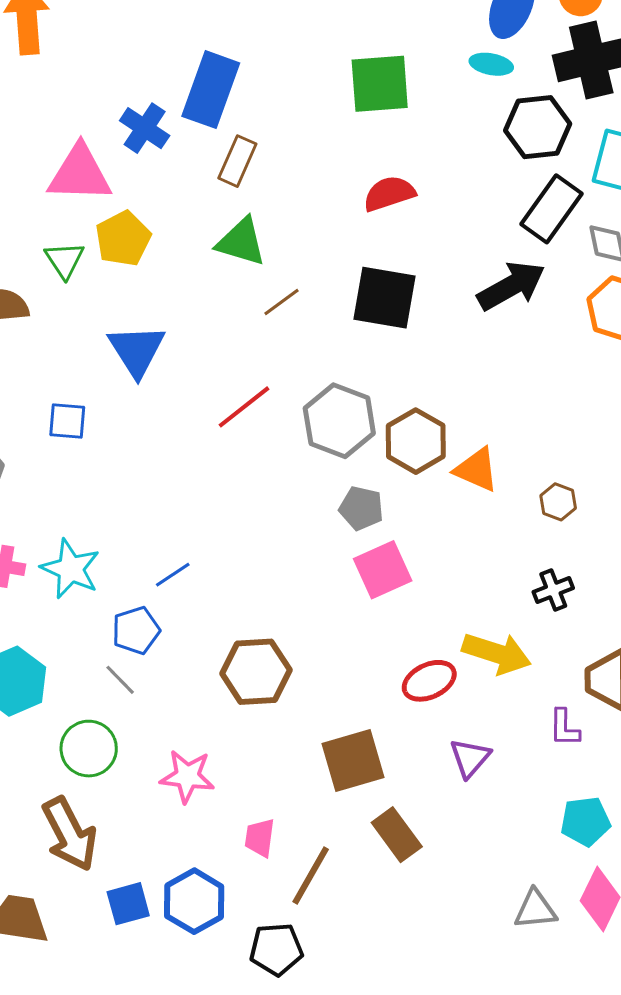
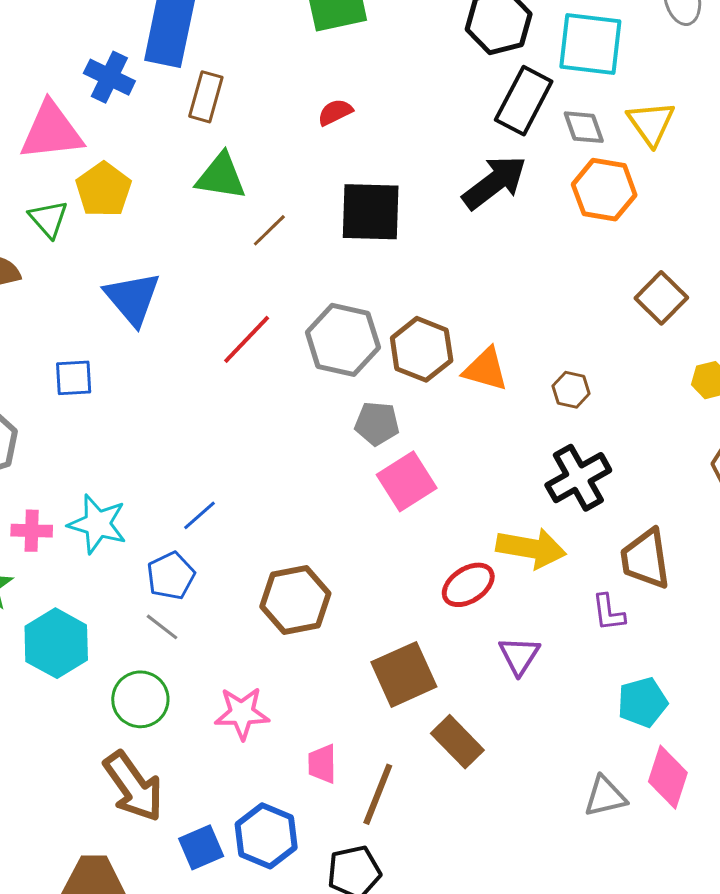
red semicircle: (389, 194) -> (335, 112), moved, size x0.7
black cross: (553, 590) -> (578, 478), size x1.6

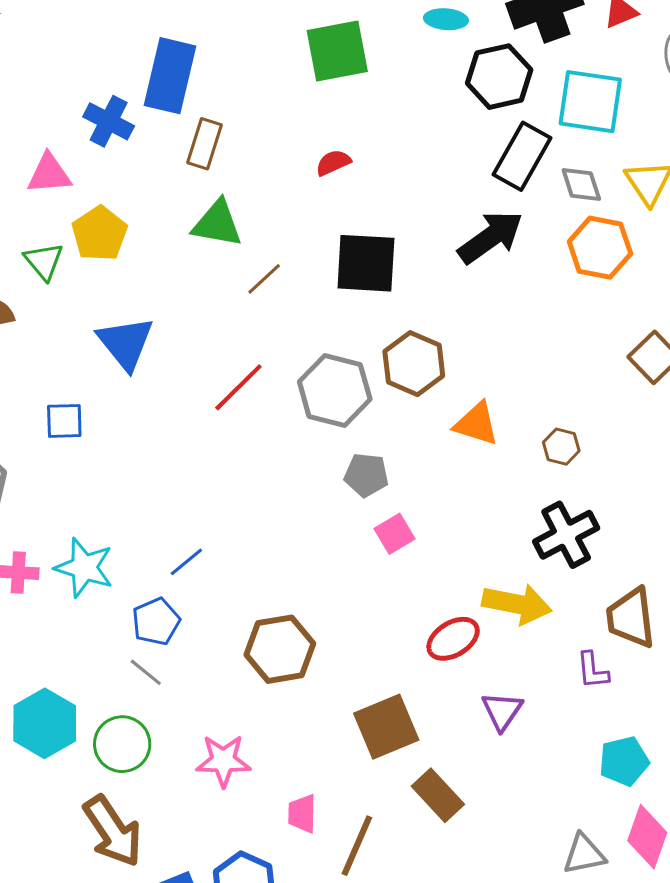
pink triangle: (51, 131) -> (49, 174), size x0.7
brown hexagon: (422, 349) -> (414, 364), moved
pink square: (407, 481) -> (394, 534), size x0.7
cyan hexagon: (56, 643) -> (45, 723), moved

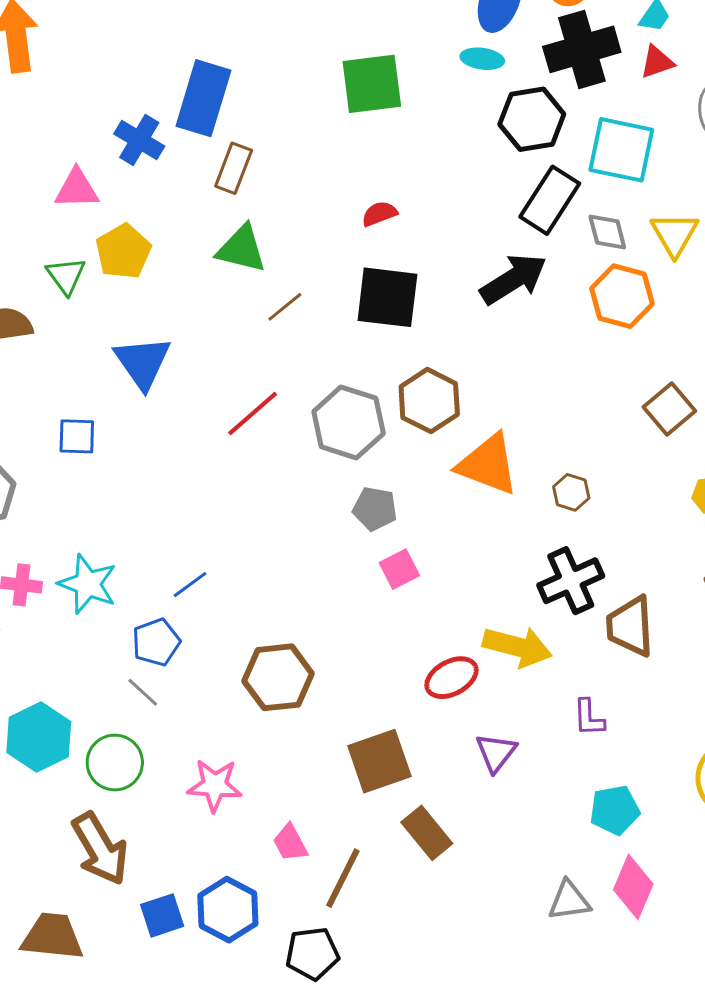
red semicircle: (333, 163) -> (379, 214), moved
orange triangle: (476, 424) -> (488, 464), size x1.4
brown trapezoid: (631, 618) -> (630, 626), moved
pink trapezoid: (302, 814) -> (290, 843), turned -33

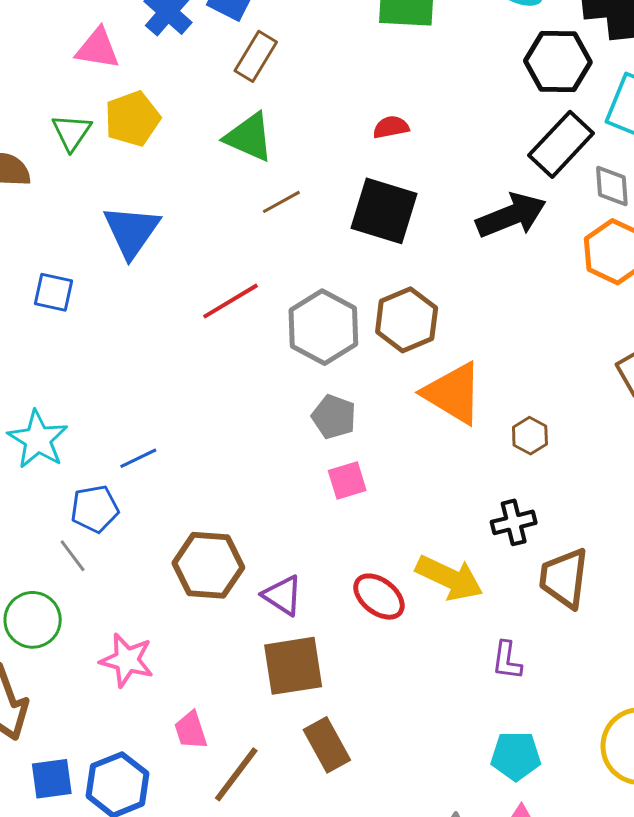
black cross: (571, 581) -> (514, 522), size x0.7
red ellipse: (451, 678) -> (379, 597), turned 56
purple triangle: (496, 753) -> (283, 595), moved, turned -45

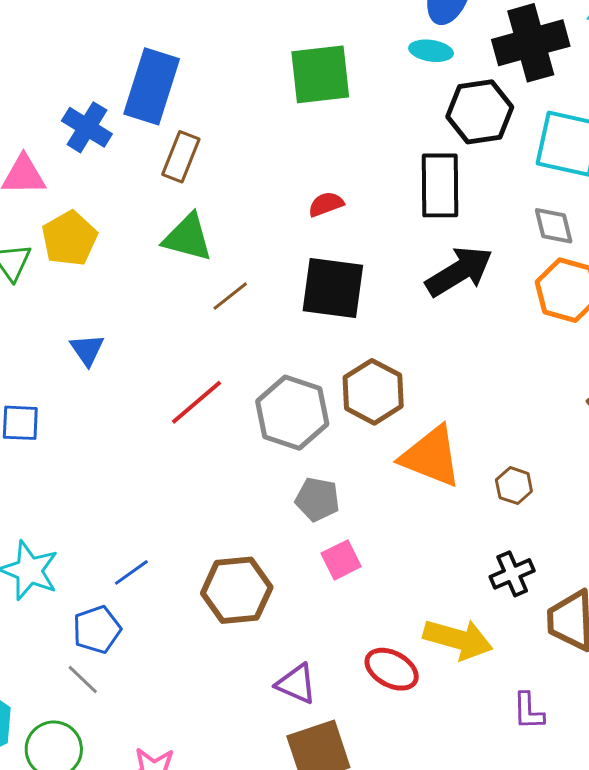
black rectangle: (561, 144) -> (440, 185), moved, turned -34
blue triangle: (131, 231) -> (87, 350), size x0.6
brown hexagon: (208, 565) -> (237, 590), moved

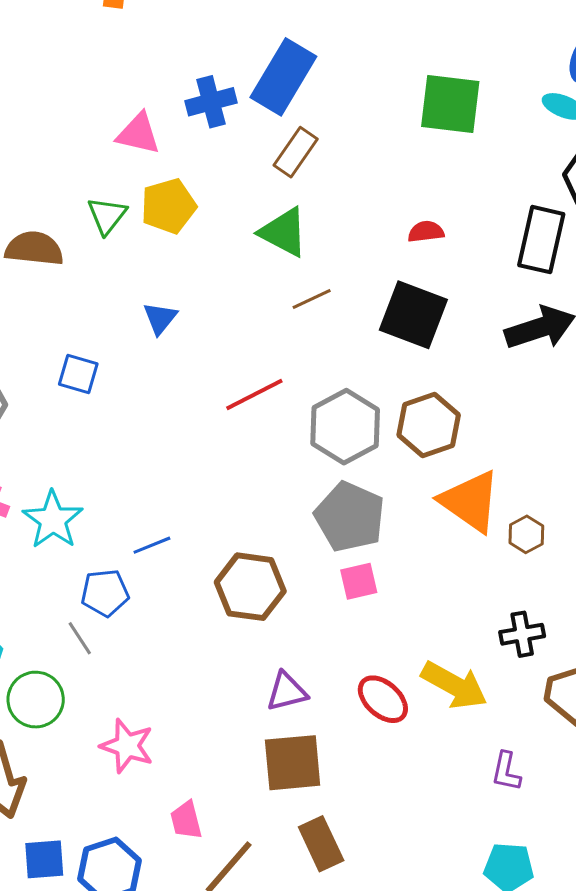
blue cross: (87, 127) -> (211, 102), turned 30
brown hexagon: (514, 486) -> (526, 534), moved
gray pentagon: (317, 499) -> (350, 517), size x1.6
purple triangle: (296, 684) -> (287, 692), turned -51

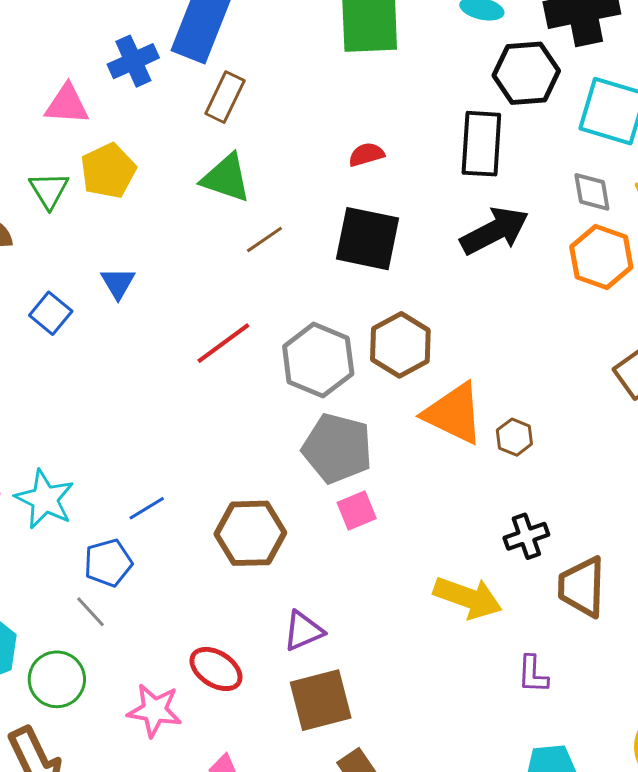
blue square: (78, 374) -> (51, 313), moved, turned 33
red ellipse: (383, 699) -> (216, 669), moved

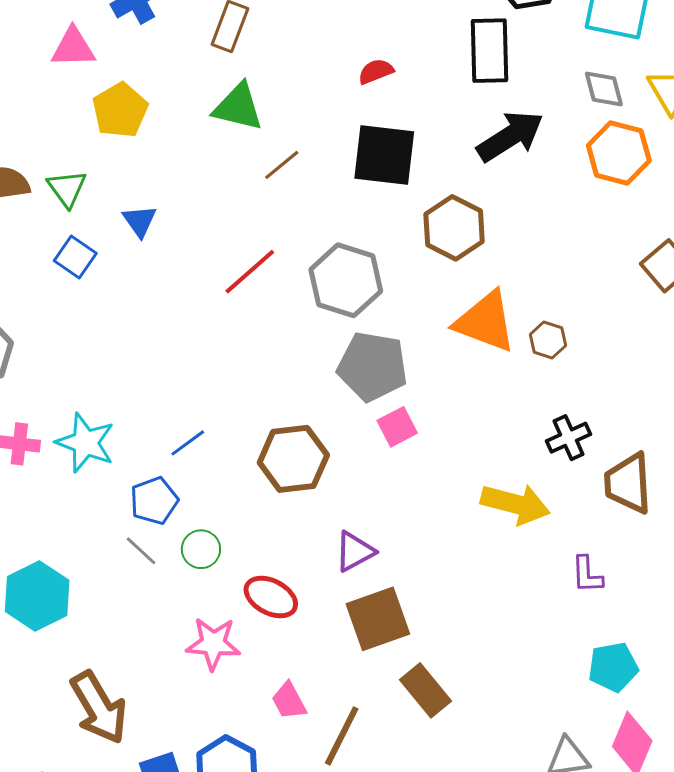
green triangle: (49, 190) -> (67, 188), moved
brown hexagon: (400, 345) -> (454, 228), moved
green circle: (57, 679) -> (201, 549), moved, size x0.7

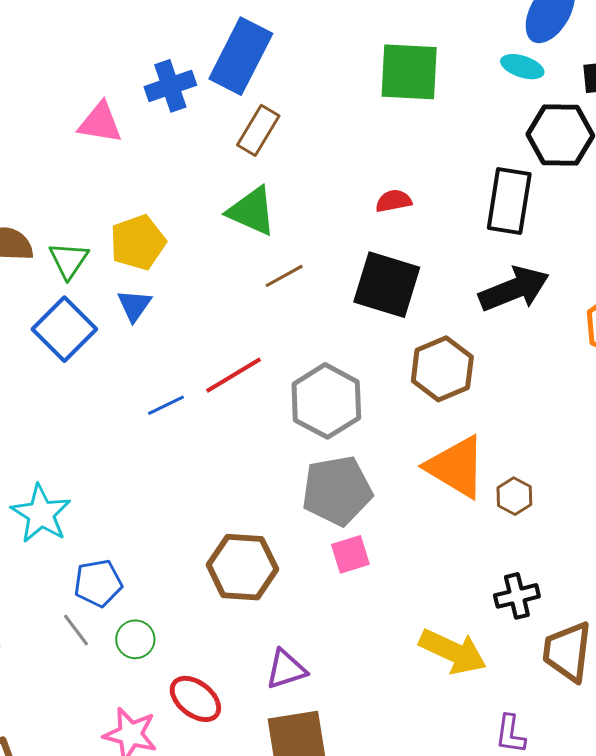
yellow pentagon: (120, 110) -> (138, 242), moved
blue square: (75, 257) -> (64, 329), size x1.5
gray pentagon: (372, 367) -> (337, 491), turned -30
blue line: (188, 443) -> (166, 405), moved

